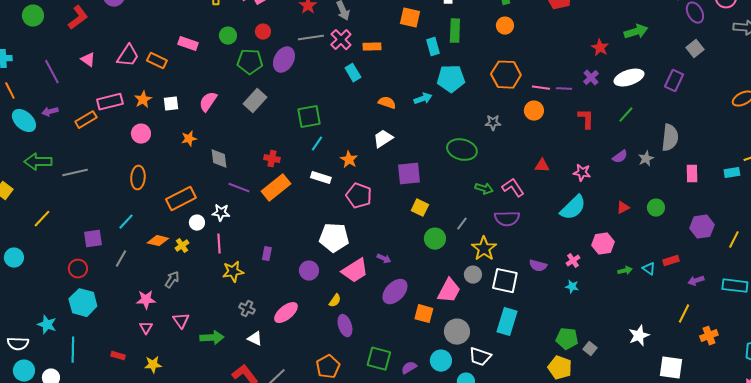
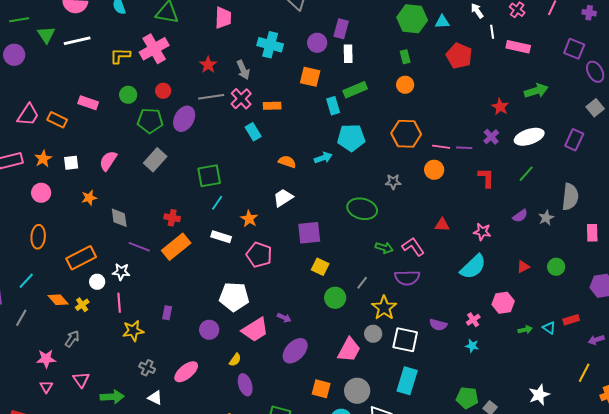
green rectangle: (455, 31) -> (355, 90), turned 65
orange diamond: (158, 241) -> (58, 300), turned 35
orange square: (424, 314) -> (321, 389), moved

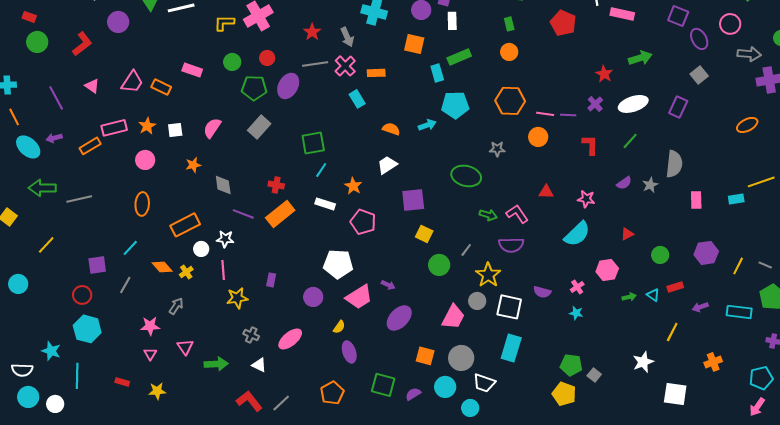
green circle: (556, 267) -> (660, 255), moved
yellow line: (584, 373) -> (672, 332), moved

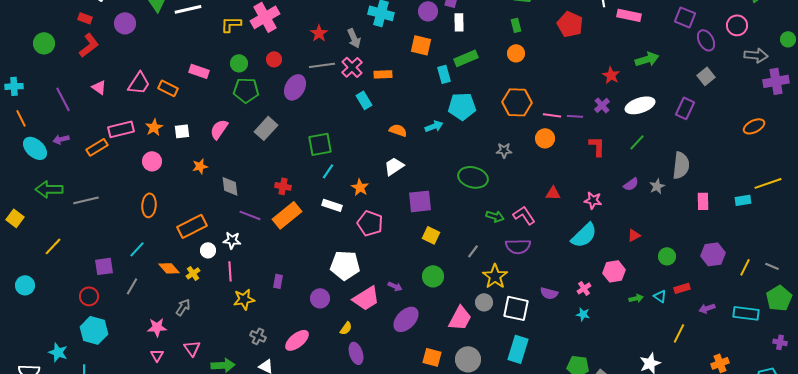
red rectangle: (29, 17) -> (85, 18), moved
green pentagon: (254, 88) -> (246, 90), moved
green circle: (439, 265) -> (433, 276), moved

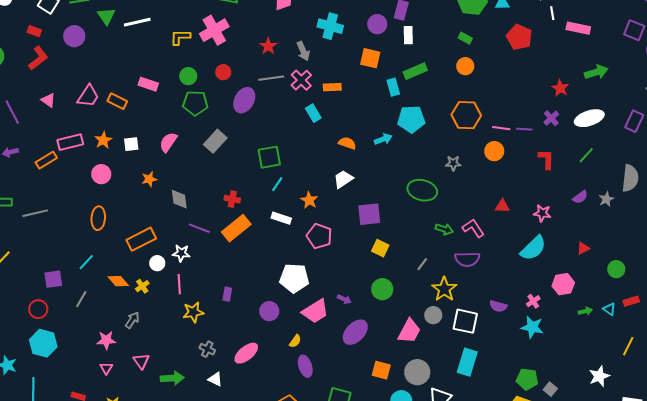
green rectangle: (516, 25) -> (465, 38), turned -48
cyan star: (583, 314) -> (532, 327), size x1.6

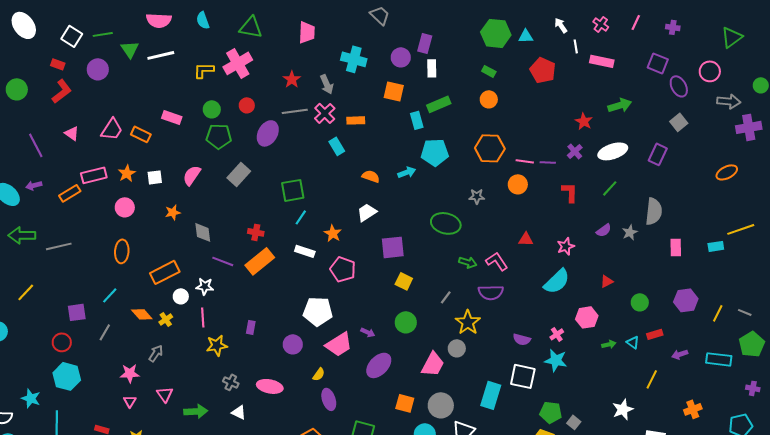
pink star: (542, 213) -> (566, 246), turned -30
white square: (465, 321) -> (523, 376), moved
pink ellipse: (246, 353) -> (270, 386), turned 50

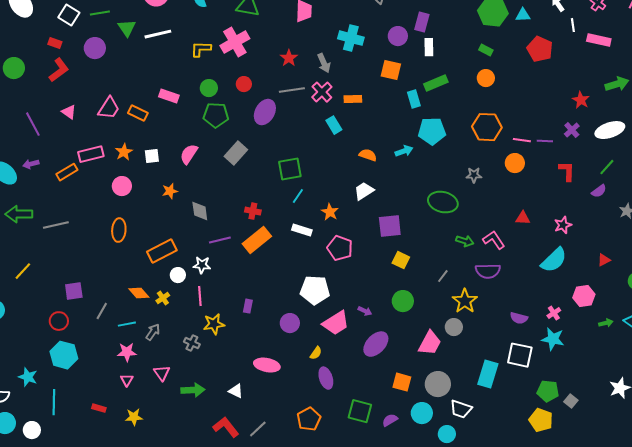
purple semicircle: (604, 230) -> (599, 191), moved
purple line: (223, 261) -> (220, 240), turned -35
cyan line: (110, 295) -> (127, 324), moved, turned 36
gray cross: (231, 382) -> (192, 343), moved

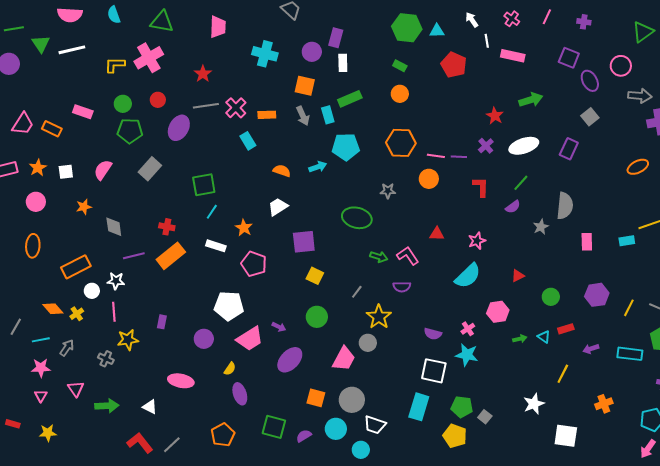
gray arrow: (324, 63) -> (303, 116), moved
purple semicircle: (488, 271) -> (402, 287), size x0.7
cyan rectangle: (488, 374) -> (419, 407), moved

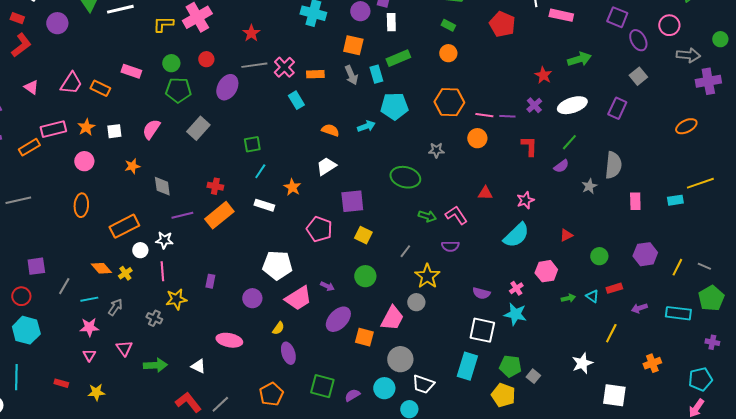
green square: (204, 185) -> (252, 144), size x0.7
pink pentagon: (254, 264) -> (319, 229), moved
orange square: (316, 398) -> (364, 337), moved

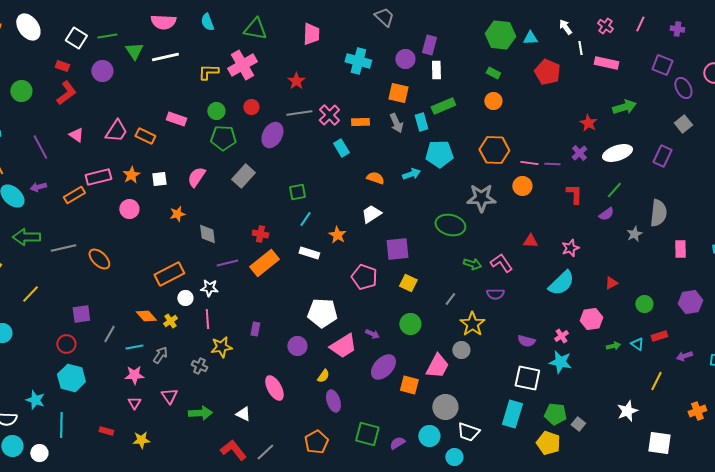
gray star: (436, 150) -> (481, 198), size x1.8
orange ellipse: (81, 205) -> (99, 259), moved, turned -50
pink ellipse: (229, 340) -> (274, 388), turned 50

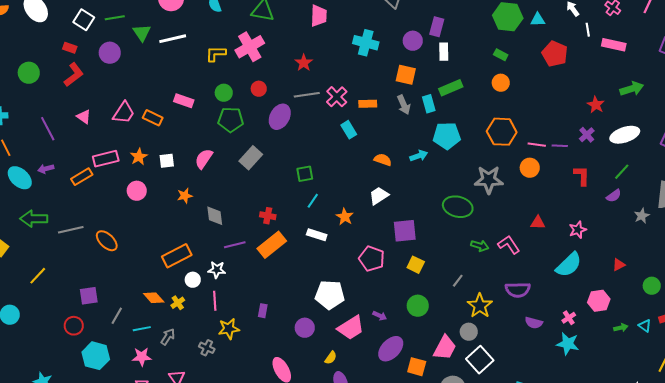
purple semicircle: (495, 294) -> (518, 290), moved, size x1.4
cyan hexagon: (71, 378) -> (96, 356), moved
white square: (527, 378) -> (480, 360), moved, turned 36

